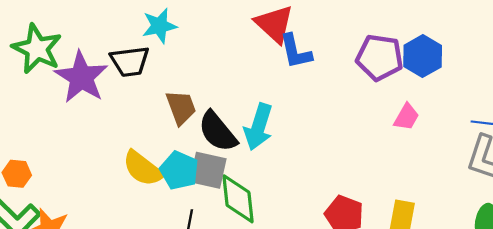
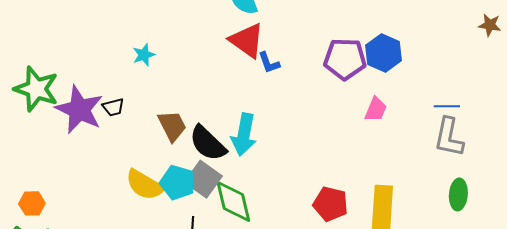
cyan star: (159, 26) -> (144, 55), size x0.7
blue L-shape: (296, 51) -> (269, 63), size x0.7
black trapezoid: (130, 61) -> (113, 107), moved, size x0.6
gray square: (208, 170) -> (203, 179), turned 30

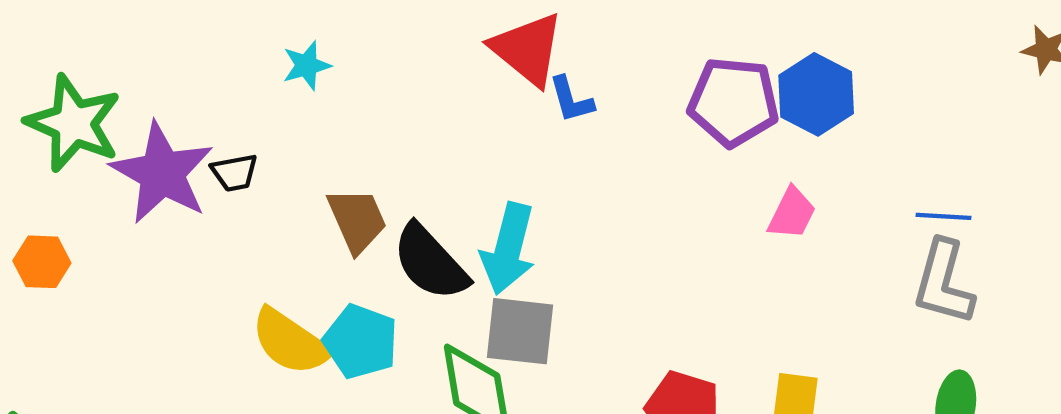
gray square: (203, 179) -> (520, 331), moved, turned -33
orange hexagon: (32, 203) -> (42, 262), moved

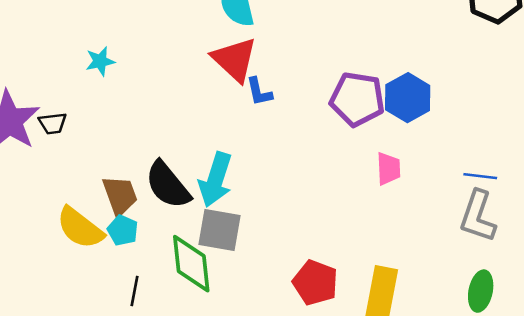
pink trapezoid: (792, 213) -> (389, 169), turned -32
brown trapezoid: (357, 220) -> (120, 195), moved
cyan pentagon: (361, 341) -> (123, 230), size x0.7

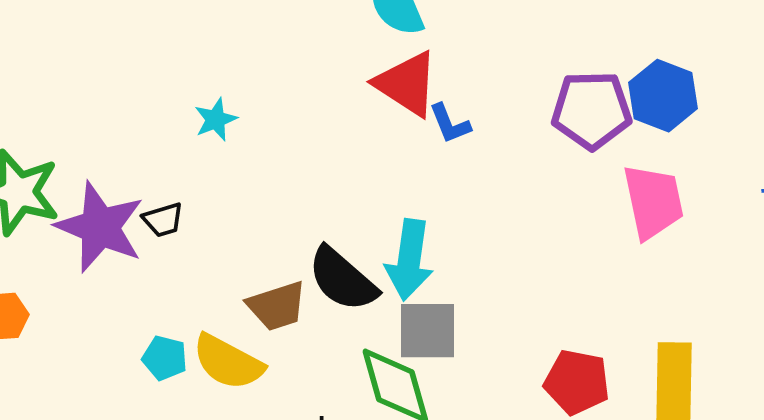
pink trapezoid: (389, 169) -> (653, 202), size x1.6
brown trapezoid: (120, 195) -> (277, 306), turned 102
cyan pentagon: (123, 230) -> (165, 358), moved

